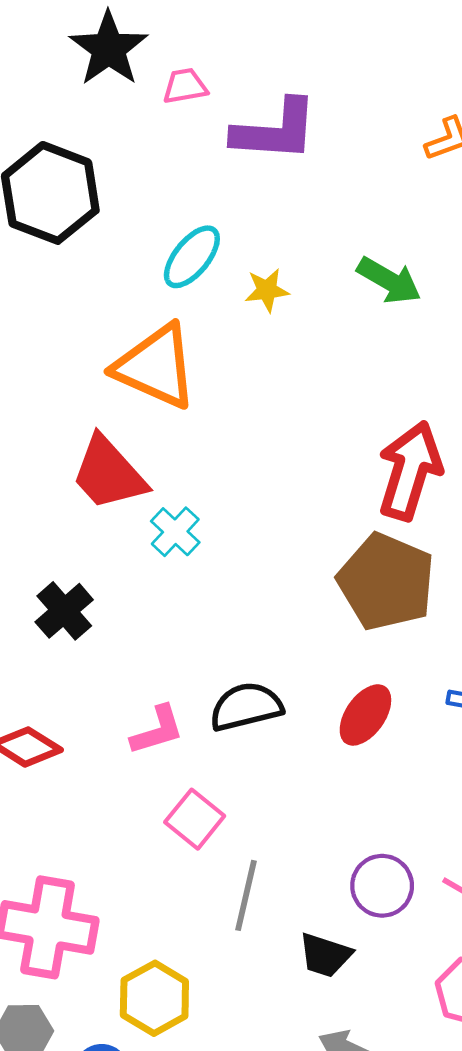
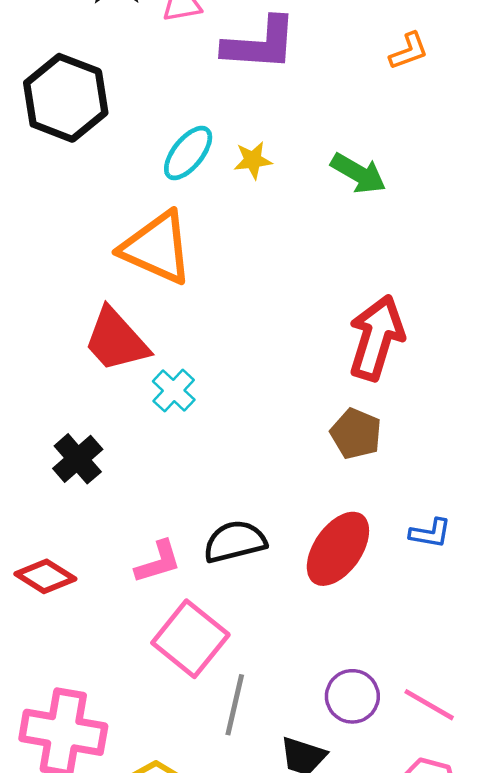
yellow star: (267, 290) -> (253, 160), moved
brown pentagon: (386, 582) -> (356, 434), size x0.6
red ellipse: (365, 715) -> (338, 549), size x1.4
pink square: (195, 819) -> (190, 639), size x1.5

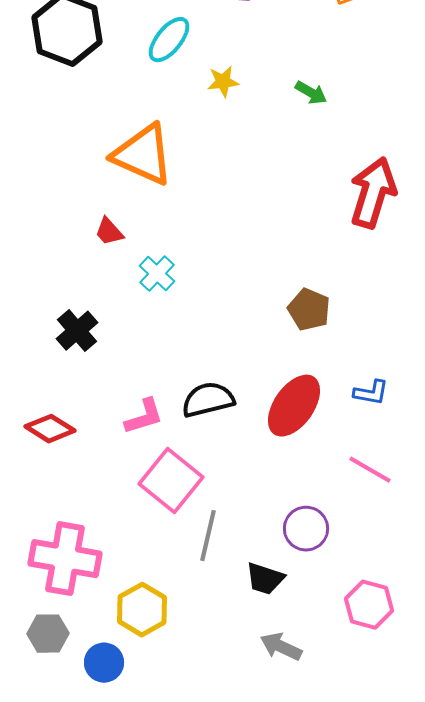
cyan ellipse: (188, 153) -> (169, 40), moved
green arrow: (358, 173) -> (311, 93), size x0.7
red arrow: (376, 338) -> (373, 193), moved
red trapezoid: (116, 340) -> (109, 232), size x0.5
pink line: (429, 705) -> (370, 470), moved

